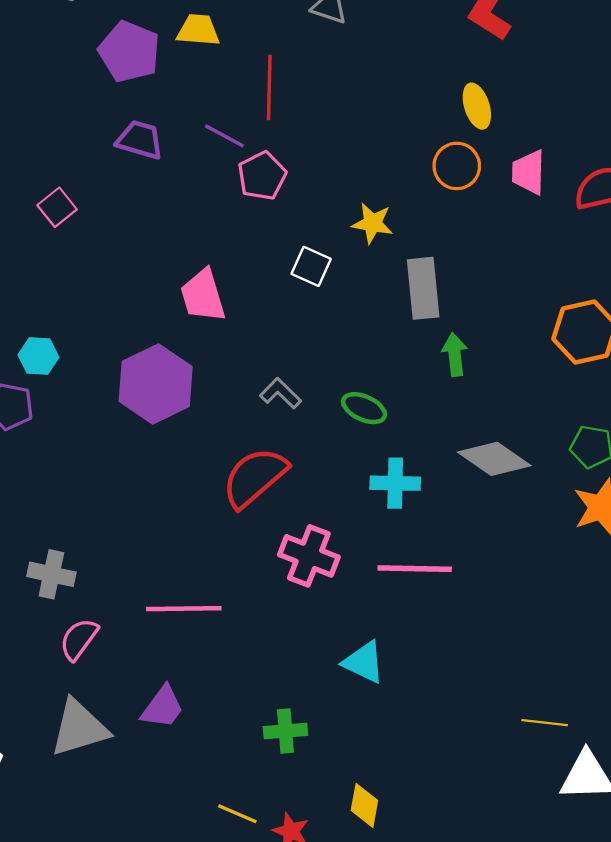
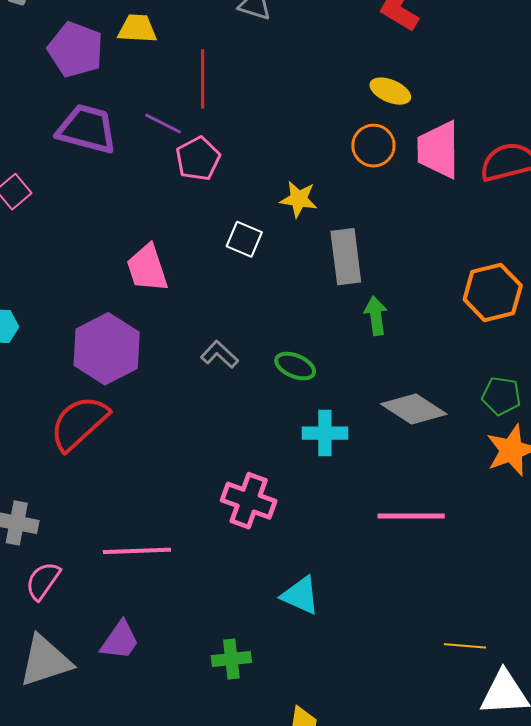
yellow ellipse: (477, 106) -> (390, 91), turned -48
purple trapezoid: (140, 140) -> (87, 129), size x1.4
pink trapezoid: (529, 172) -> (438, 150), size x1.4
red semicircle: (255, 477) -> (79, 423), moved
pink line: (415, 569) -> (411, 516), moved

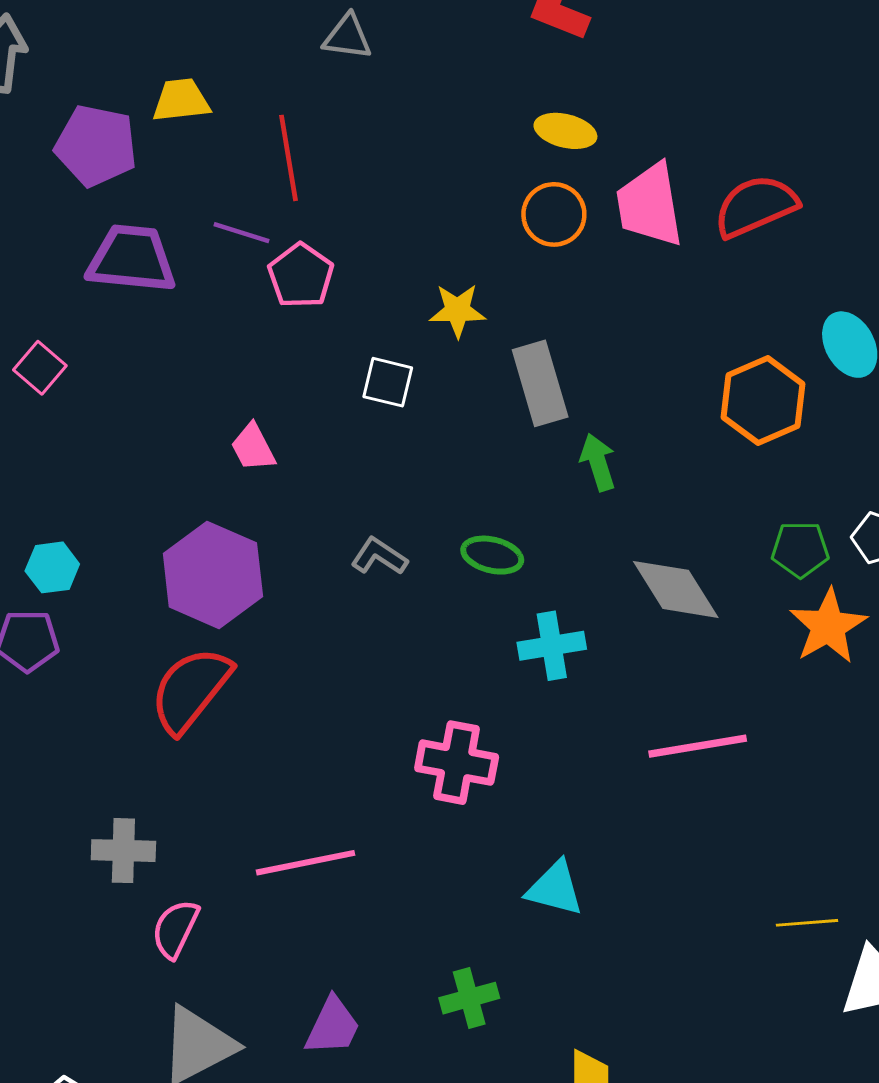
pink trapezoid: (147, 268) -> (253, 447), size x0.7
gray diamond: (414, 409) -> (676, 589), turned 34
purple trapezoid: (120, 640) -> (333, 1026), moved

